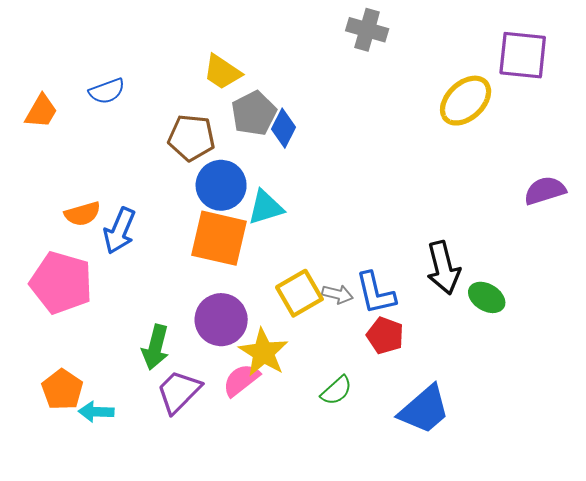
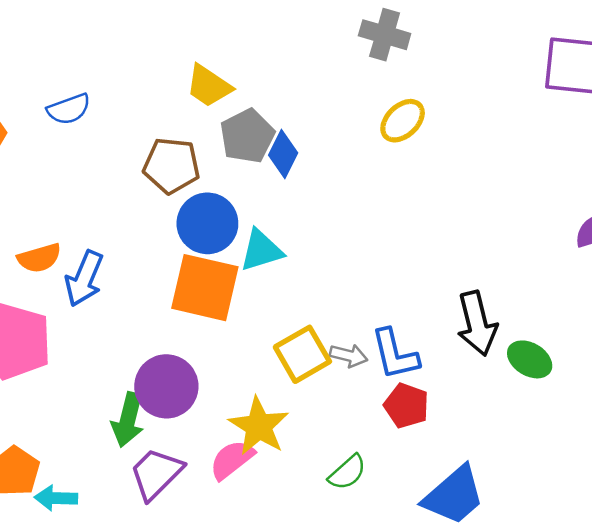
yellow ellipse: (466, 101) -> (403, 121), moved, size x0.7
purple circle: (221, 320) -> (166, 386), moved

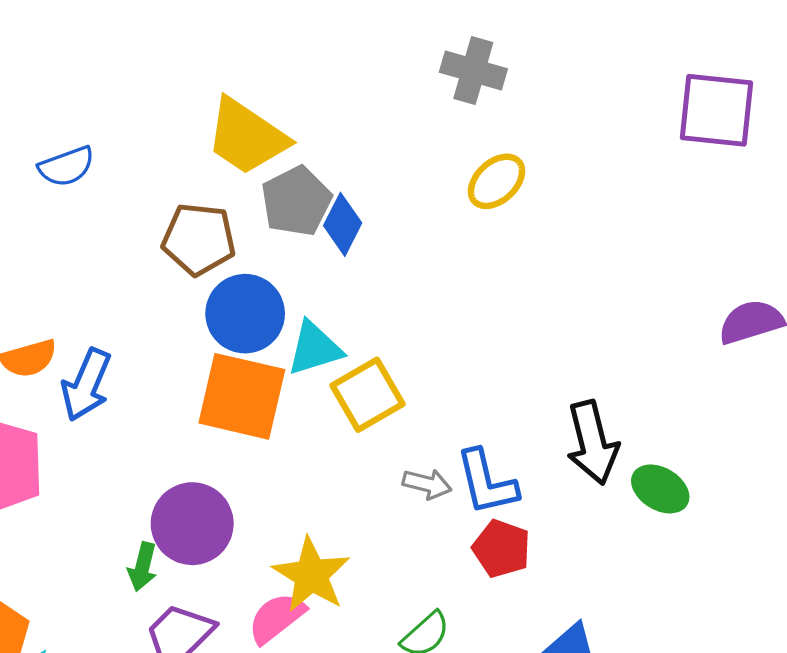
yellow trapezoid: (209, 86) -> (247, 137), size x1.4
yellow square: (302, 354) -> (368, 395), moved
green arrow: (128, 420) -> (143, 567), size x0.7

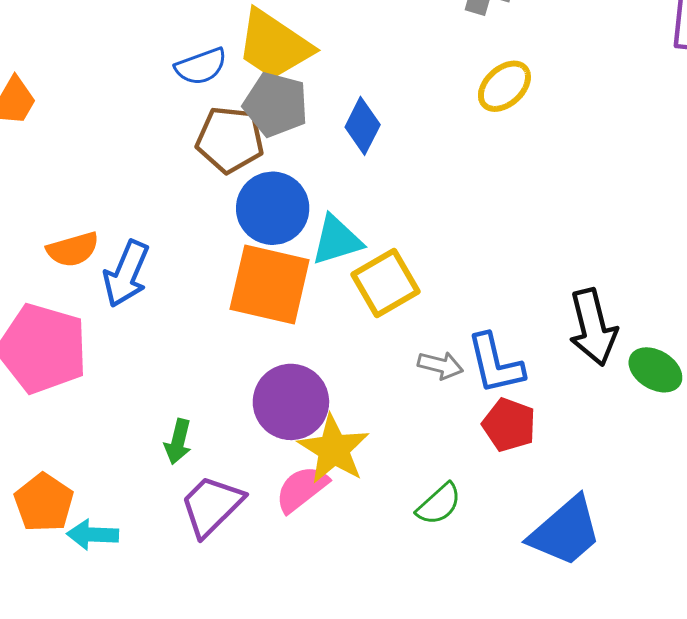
blue semicircle: (66, 166) -> (201, 66), moved
gray pentagon: (296, 201) -> (276, 105), moved, turned -30
purple circle: (192, 524) -> (291, 402), moved

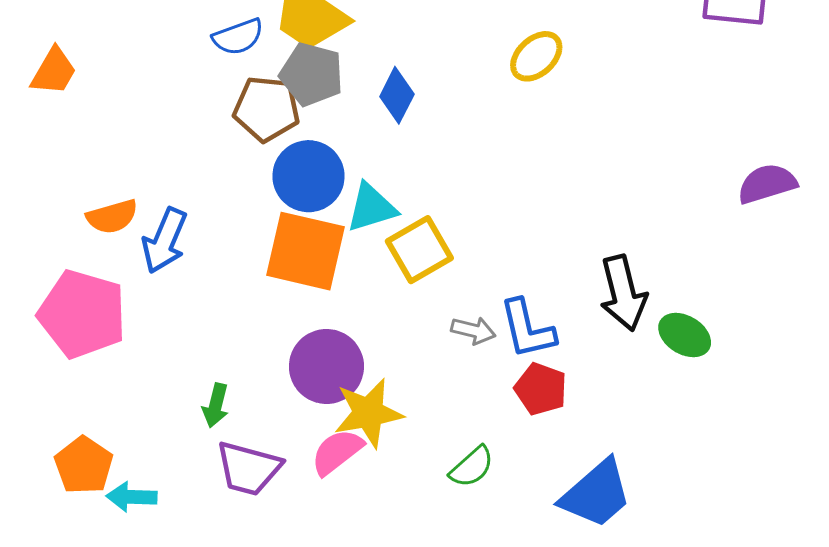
yellow star: (334, 449) -> (368, 413), turned 30
purple trapezoid: (212, 506) -> (249, 468), turned -120

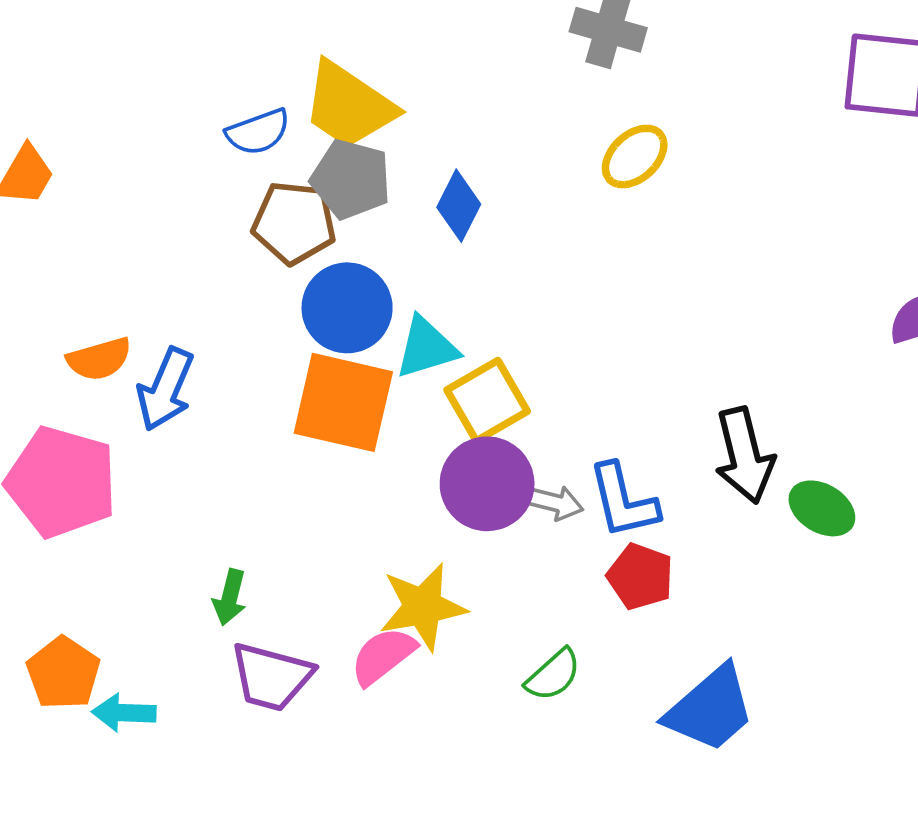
purple circle: (326, 366) -> (487, 484), moved

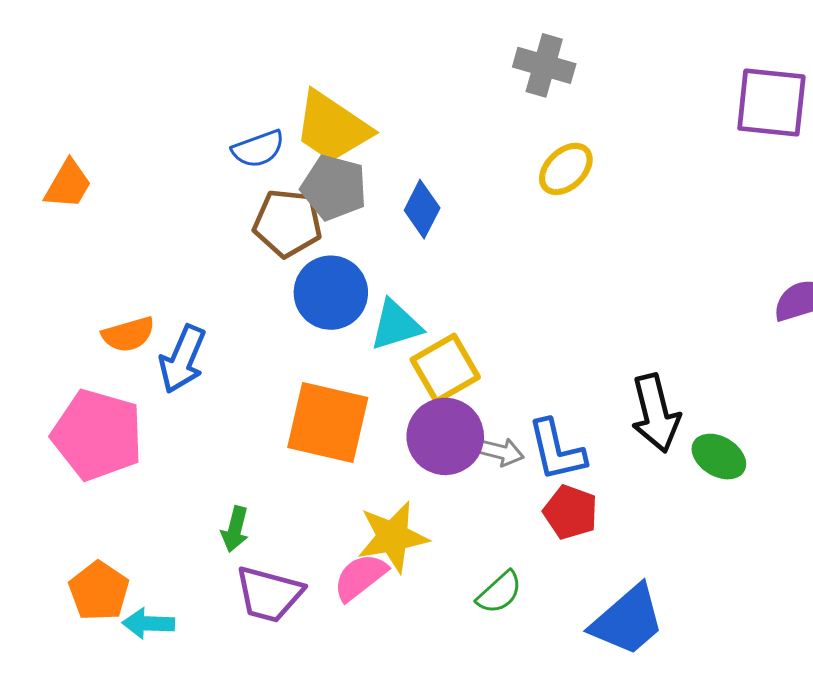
orange square: (343, 402) -> (328, 422), moved

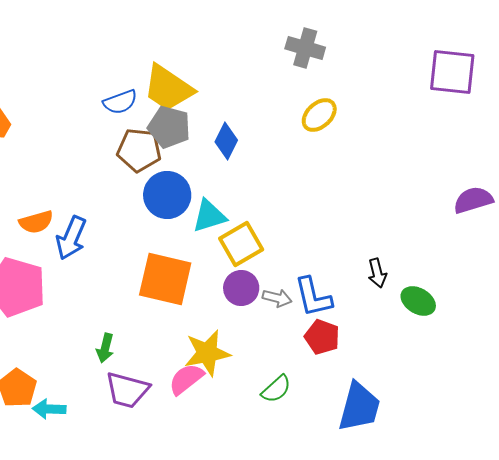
black arrow: (655, 413) -> (377, 273), size x0.6
purple circle: (445, 436) -> (241, 288), size x0.7
blue trapezoid: (628, 620) -> (359, 407), turned -34

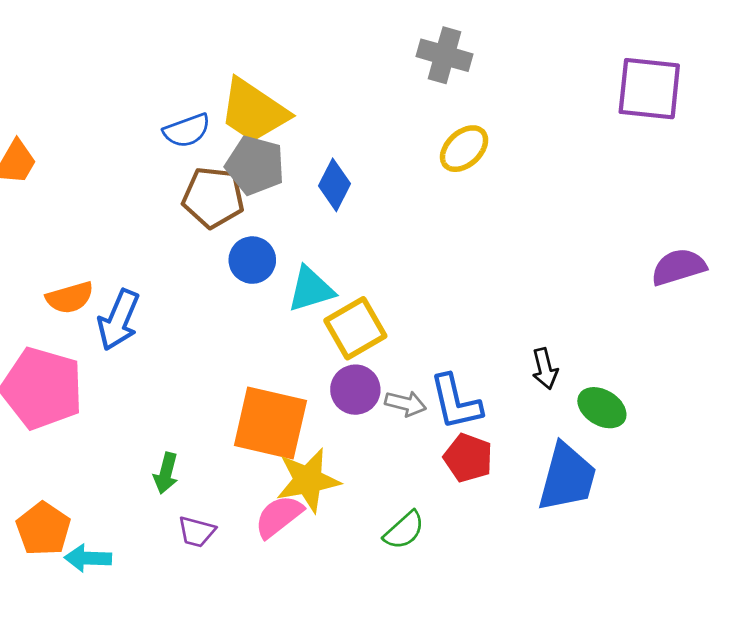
blue circle: (167, 195) -> (252, 260), size x0.7
orange square: (165, 279) -> (270, 423), moved
purple trapezoid: (127, 390) -> (197, 532), size x0.6
blue trapezoid: (359, 407) -> (567, 477), moved

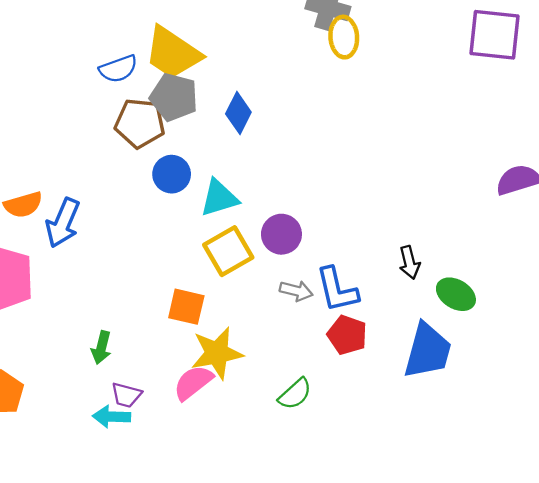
yellow ellipse: (464, 149) -> (344, 37), moved, turned -51
yellow square: (355, 328) -> (228, 251), moved
purple circle: (355, 390) -> (281, 234), moved
orange square: (270, 423) -> (186, 307), size x0.6
cyan arrow: (88, 558) -> (112, 417), moved

